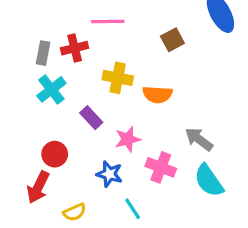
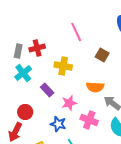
pink line: (108, 22) -> (76, 32), moved, turned 66
brown square: (172, 40) -> (102, 55), moved, turned -32
orange semicircle: (157, 94) -> (95, 87), moved

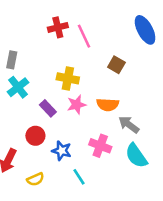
red cross: (37, 48) -> (58, 27), moved
pink star: (69, 103) -> (77, 105), moved
red circle: (25, 112) -> (35, 136), moved

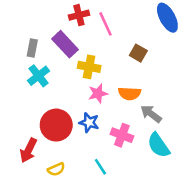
purple rectangle: (48, 108) -> (65, 44), moved, size x1.5
red circle: (35, 136) -> (56, 125), size x1.6
blue star: (62, 151) -> (89, 123), moved

